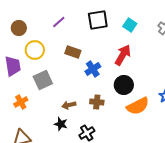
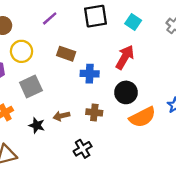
blue cross: (93, 69) -> (90, 74), turned 35
black star: (61, 124) -> (37, 125), moved

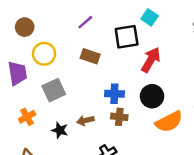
black square: (95, 16) -> (127, 37), moved
purple line: (50, 18) -> (85, 22), moved
cyan square: (133, 22) -> (150, 17), moved
blue cross: (90, 74) -> (114, 94), moved

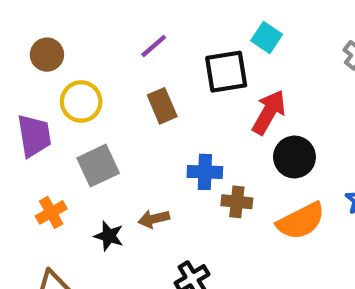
brown rectangle: (90, 56) -> (162, 106), turned 48
black circle: (152, 96) -> (294, 157), moved
brown cross: (119, 117) -> (237, 202), moved

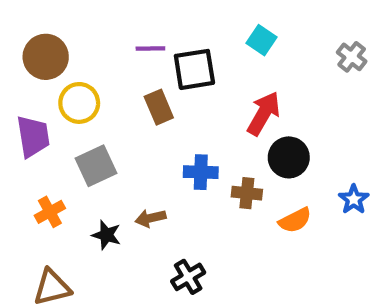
purple line: (154, 46) -> (150, 48), turned 40
brown circle: (47, 55) -> (46, 57), size x1.4
black square: (226, 72) -> (194, 69), moved
brown cross: (237, 202) -> (247, 193), moved
orange semicircle: (301, 221) -> (295, 220), size x0.7

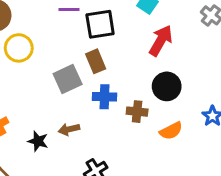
brown rectangle: (159, 107) -> (96, 61), moved
red arrow: (264, 113) -> (161, 41), moved
gray square: (96, 166) -> (68, 79), moved

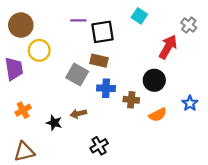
red arrow: (161, 41) -> (168, 47), moved
brown rectangle: (96, 61) -> (99, 61), turned -54
gray square: (68, 79) -> (77, 75), turned -35

